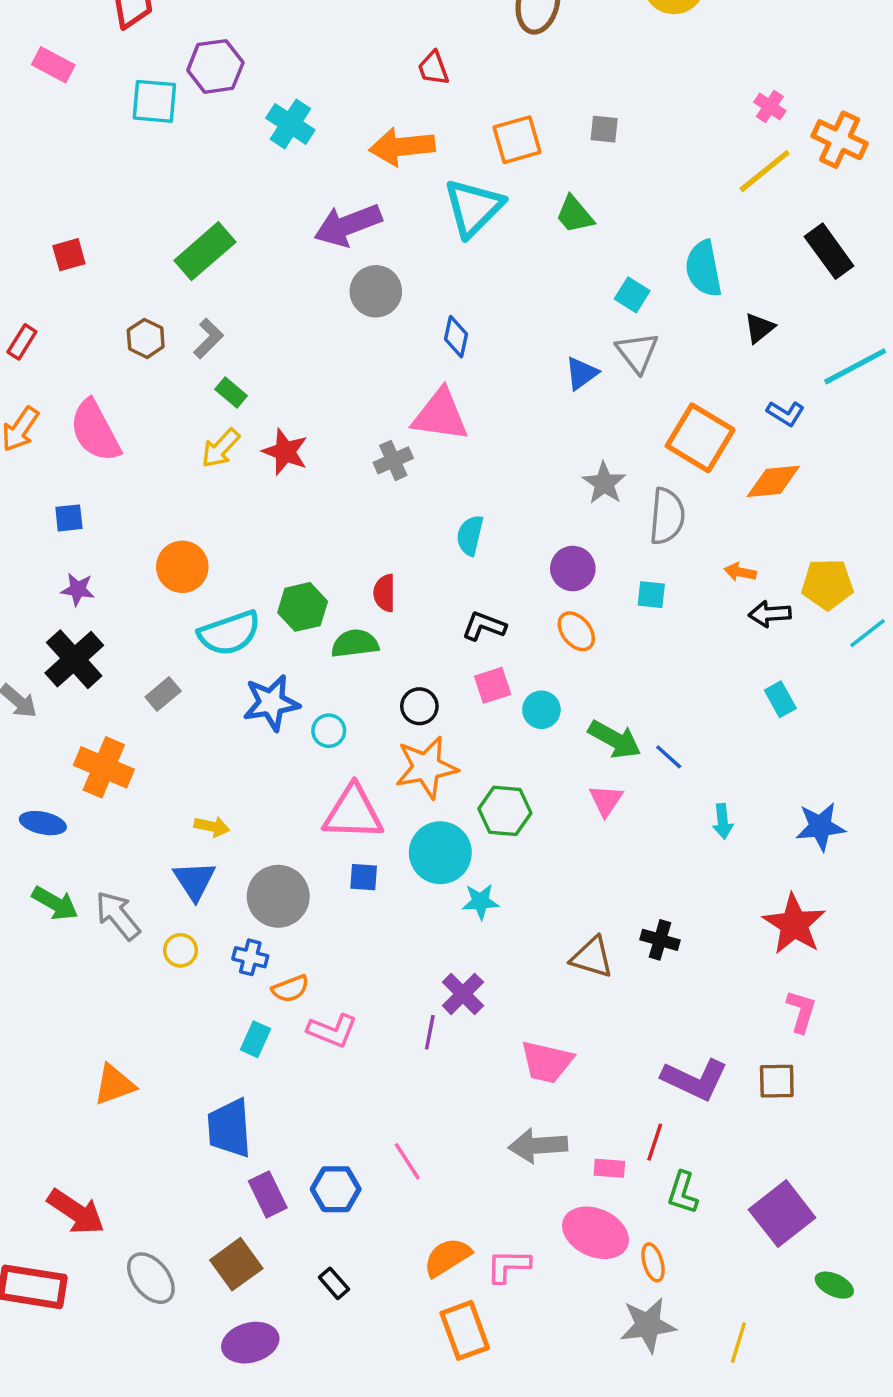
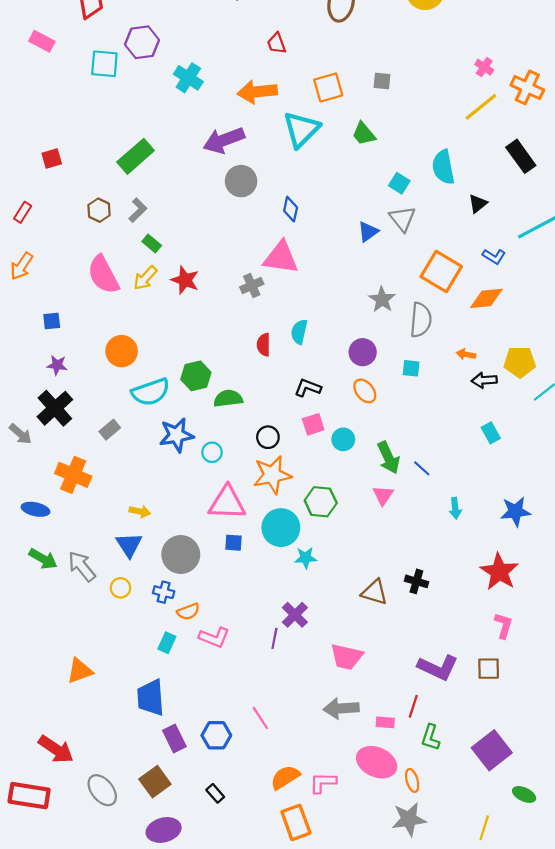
pink semicircle: (95, 431) -> (103, 275), moved
red semicircle: (385, 593) -> (264, 345), moved
green arrow: (615, 739) -> (388, 458), turned 36
yellow line: (738, 1343) -> (484, 828), moved

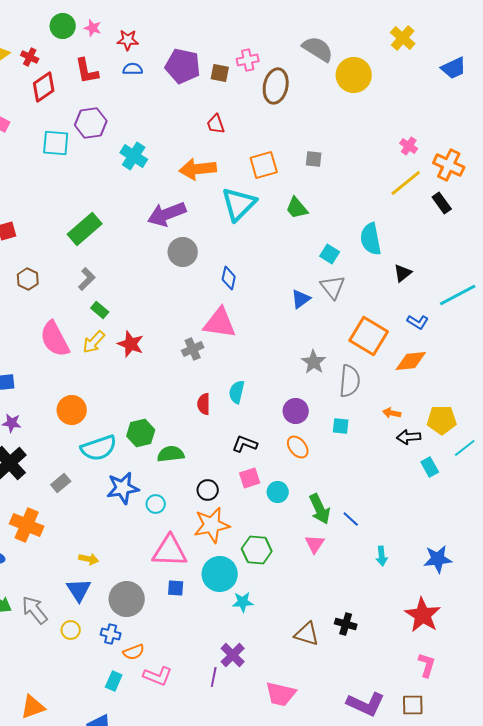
black rectangle: (521, 156) -> (442, 203), moved, size x0.7
brown hexagon: (99, 210) -> (28, 279), moved
cyan rectangle: (491, 433) -> (430, 467), moved

